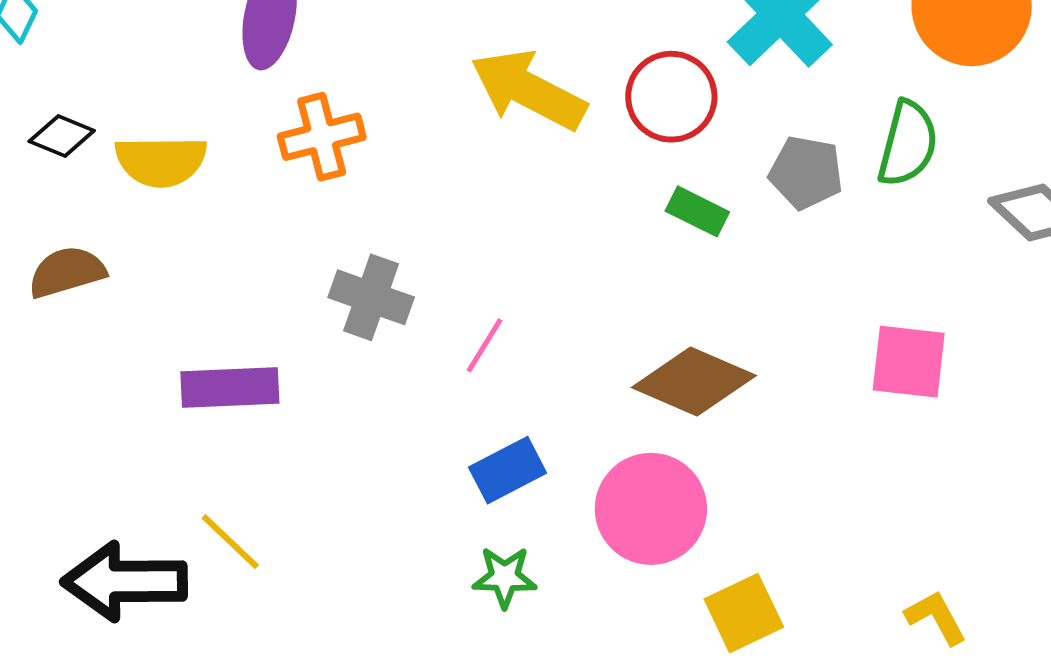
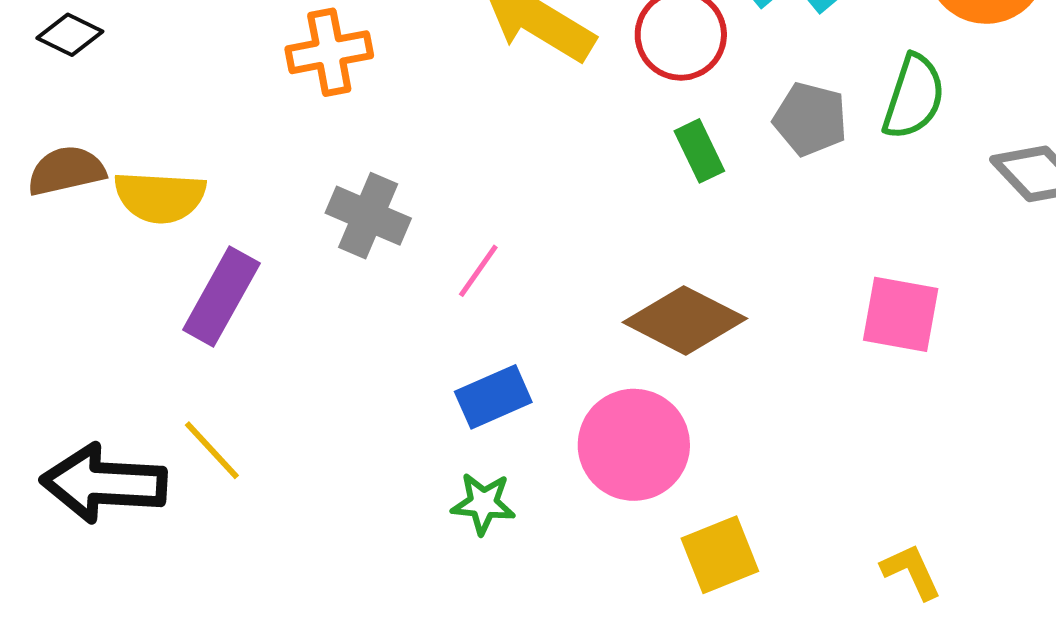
yellow semicircle: (161, 161) -> (160, 197), moved
green rectangle: (697, 211) -> (699, 151), turned 34
purple rectangle: (230, 388) -> (221, 297), turned -62

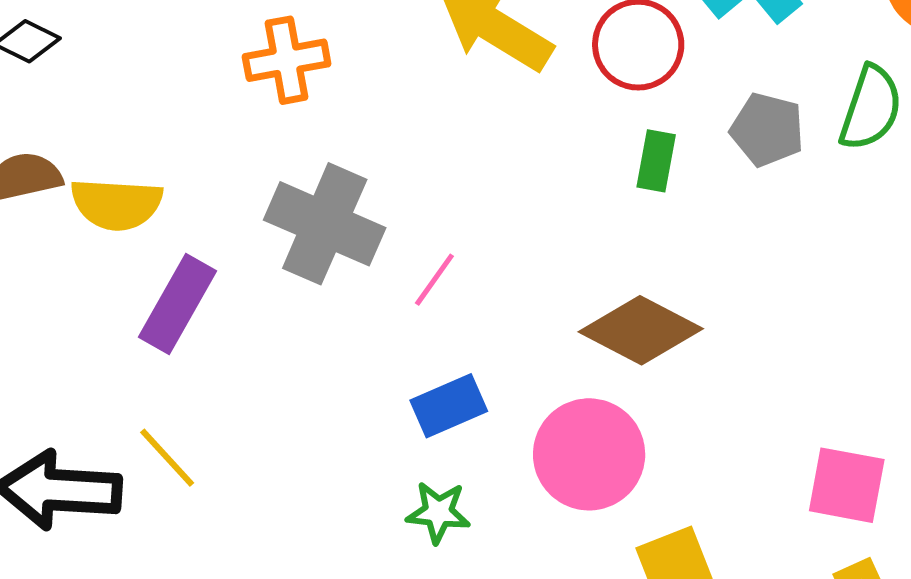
green rectangle: (699, 151) -> (656, 161), turned 36
gray cross: (368, 216) -> (325, 224), size x1.4
pink square: (901, 314) -> (847, 485), moved

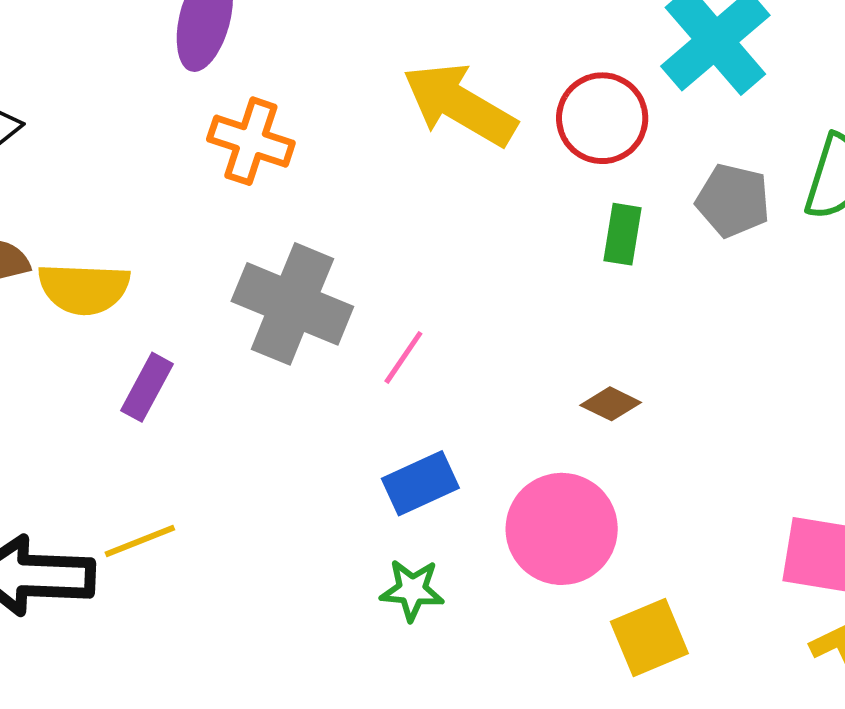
orange cross: (287, 60) -> (251, 141), turned 30
purple rectangle: (177, 304) -> (147, 387), size x0.7
brown diamond: (641, 330) -> (611, 404), size x0.5
yellow line: (167, 458) -> (140, 541), turned -68

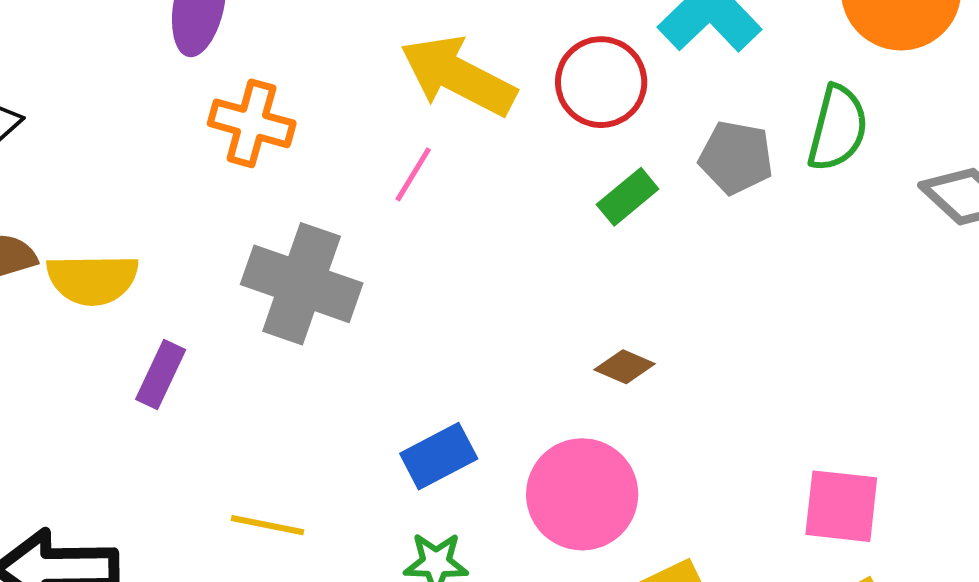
green rectangle: (623, 234) -> (628, 197), turned 44
pink line: (403, 357) -> (413, 174), moved
yellow line: (140, 541) -> (267, 525), moved, turned 36

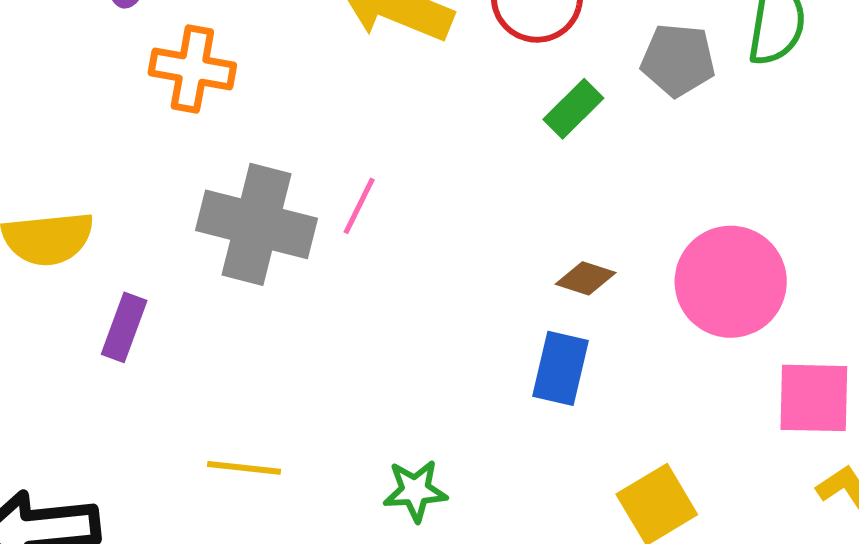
pink line: (413, 174) -> (359, 206), moved
blue rectangle: (439, 456) -> (561, 368), moved, turned -44
pink circle: (582, 494) -> (731, 282), moved

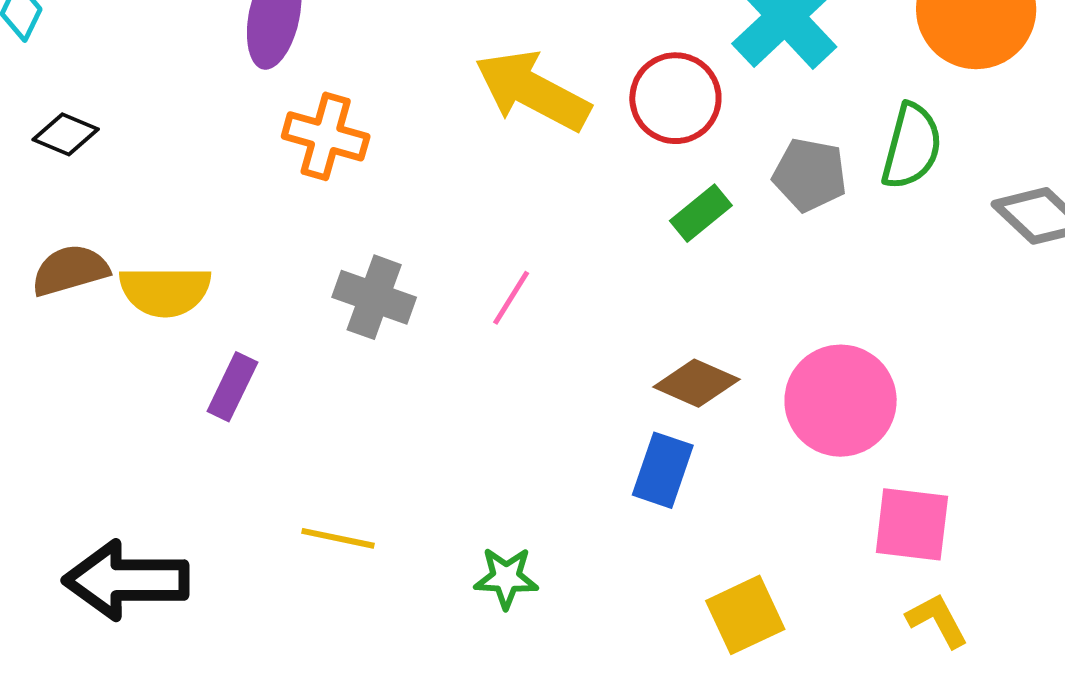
pink line: (359, 206) -> (511, 298), moved
gray cross: (256, 224) -> (374, 297), size x0.7
brown diamond: (586, 278) -> (696, 383), size x1.4

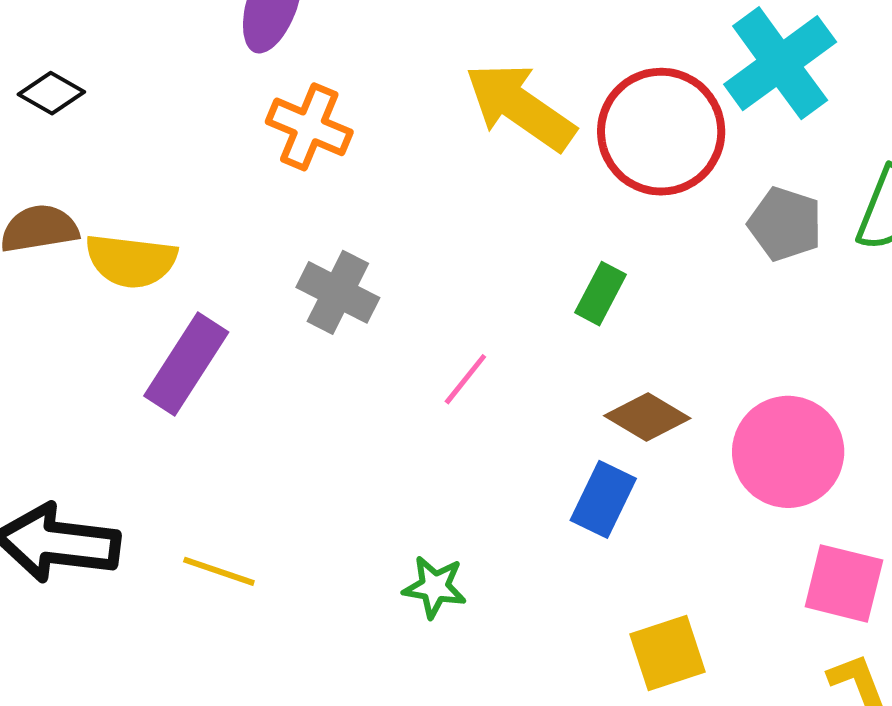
red circle: (675, 98) -> (661, 132), size x1.4
green rectangle: (701, 213) -> (601, 294), moved, turned -30
pink line: (511, 298) -> (465, 379), moved
purple rectangle: (232, 387) -> (186, 364), size x1.5
yellow line: (338, 538) -> (219, 571), moved

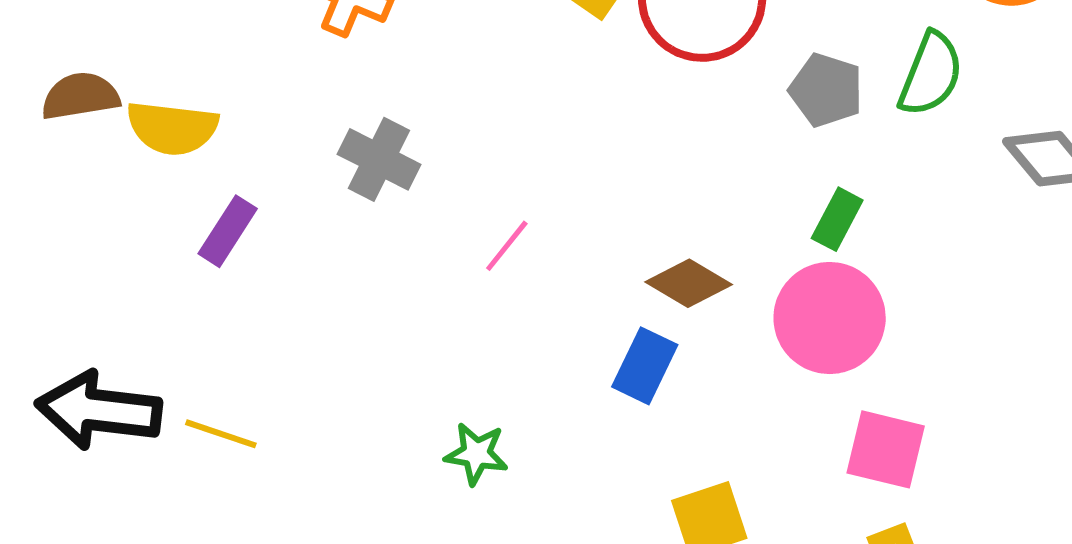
green rectangle: (601, 294) -> (837, 219), moved
purple rectangle: (186, 364) -> (228, 231), size x0.7
yellow line: (219, 571) -> (221, 434), moved

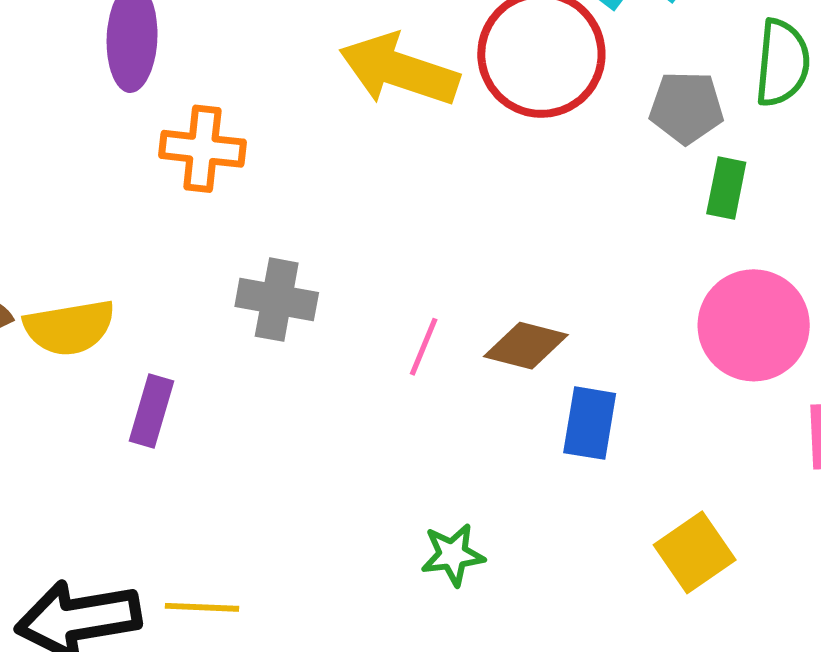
green rectangle: (837, 219) -> (726, 188), moved
brown diamond: (689, 283) -> (526, 346), moved

